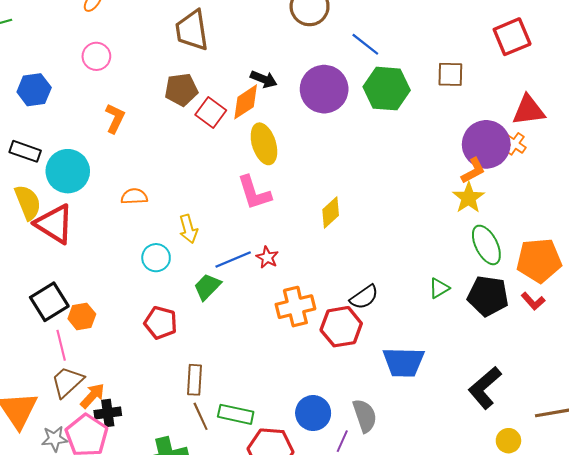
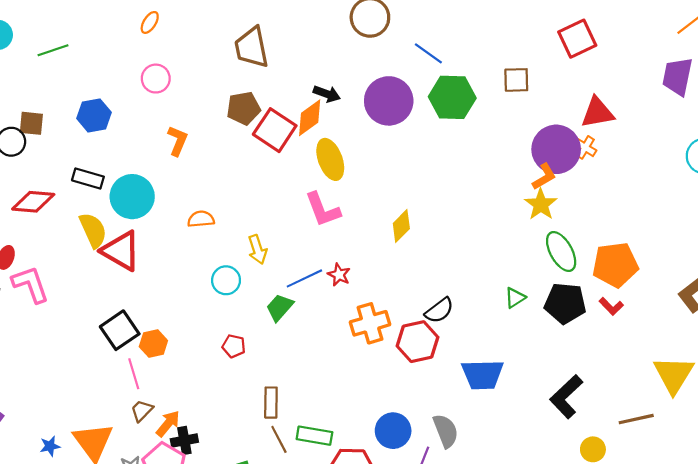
red square: (211, 112) -> (275, 130), size x1.4
red pentagon: (161, 323) -> (234, 346), size x0.7
brown trapezoid: (67, 382) -> (142, 411), size x0.7

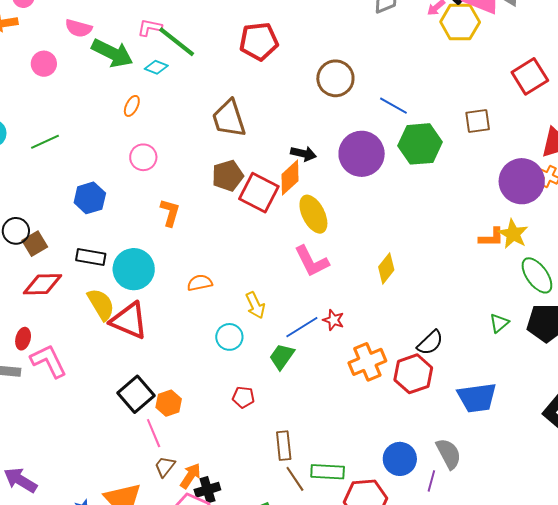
brown square: (31, 123) -> (35, 244), moved, turned -30
orange L-shape: (544, 177) -> (491, 237), moved, turned 36

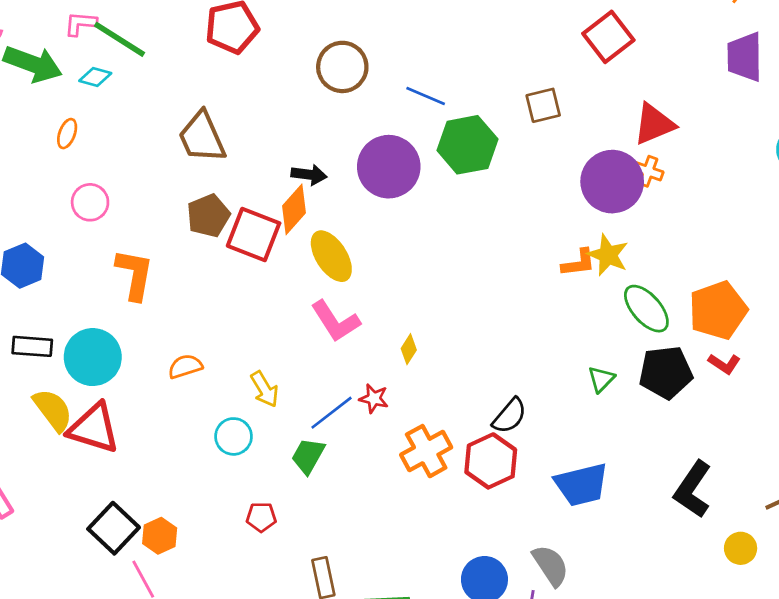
orange L-shape: (170, 213) -> (135, 274), size x1.4
yellow diamond: (386, 268) -> (409, 349), moved, size x0.7

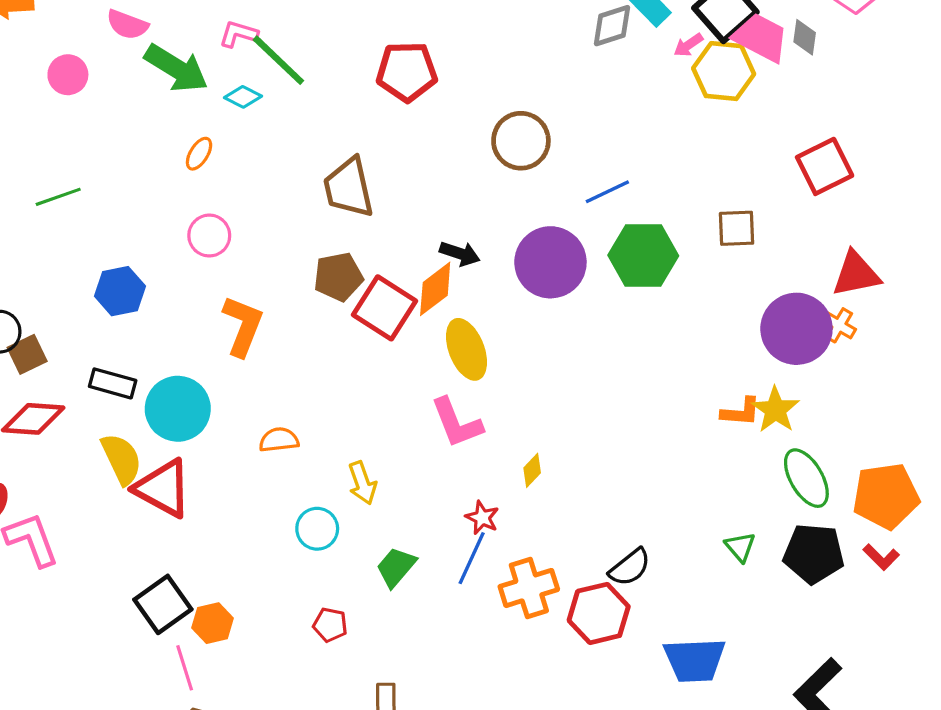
blue line: (426, 96) -> (607, 192), turned -60
green triangle: (601, 379) -> (740, 547), turned -36
blue line: (332, 413) -> (472, 558), moved, turned -39

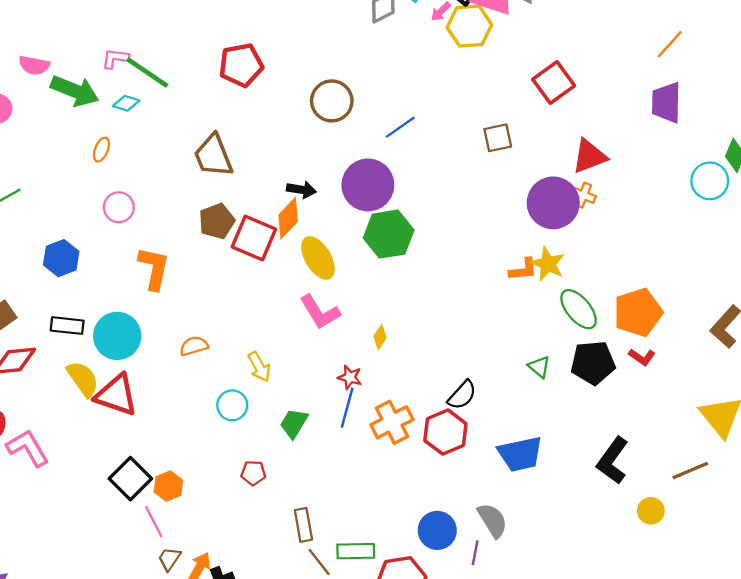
green hexagon: (643, 255) -> (389, 234), moved

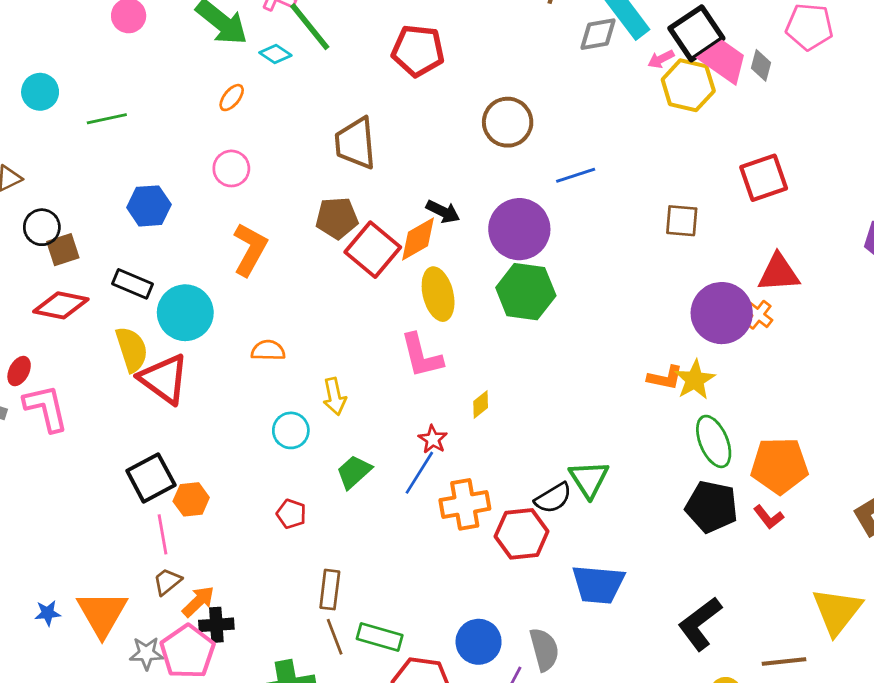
green triangle: (539, 367) -> (589, 479), moved, size x1.5

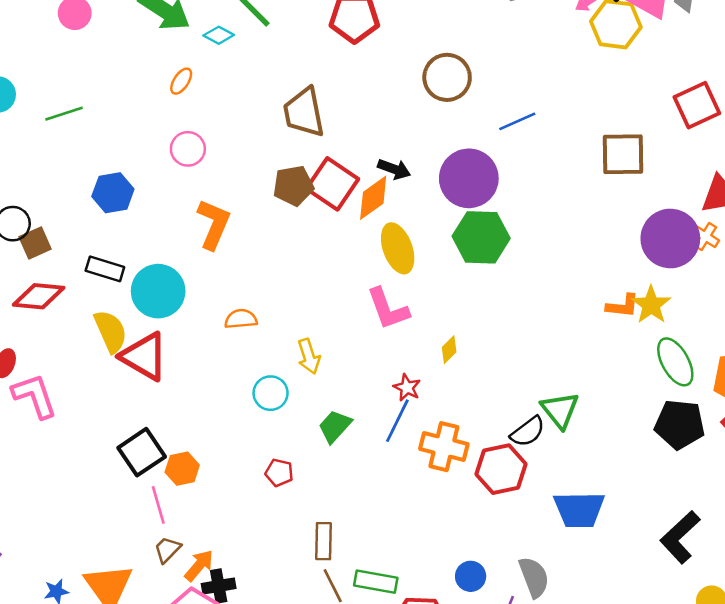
brown square: (682, 221) -> (623, 154), size x1.4
red square: (373, 250) -> (332, 184), moved
orange cross: (465, 504) -> (444, 447), turned 30
blue circle: (479, 642) -> (471, 576), size x0.7

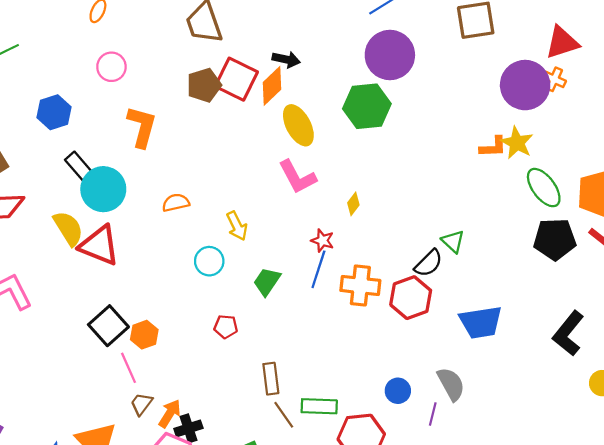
purple circle: (469, 178) -> (390, 55), moved
black rectangle: (105, 269) -> (80, 167), moved, turned 40
green triangle: (560, 410) -> (453, 241), size x0.7

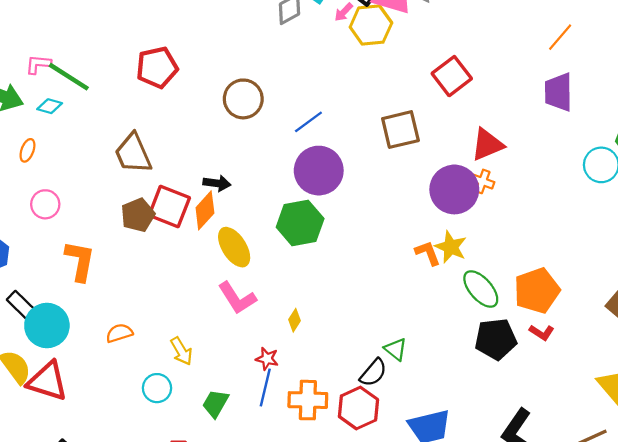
orange L-shape: (493, 147) -> (428, 253), turned -104

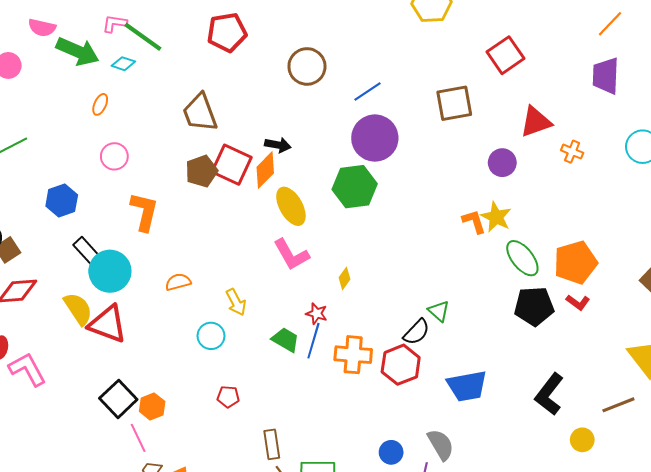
orange cross: (483, 181) -> (572, 152), moved
purple circle: (454, 189) -> (502, 163), size x0.6
green trapezoid: (215, 403) -> (286, 340), moved, turned 88

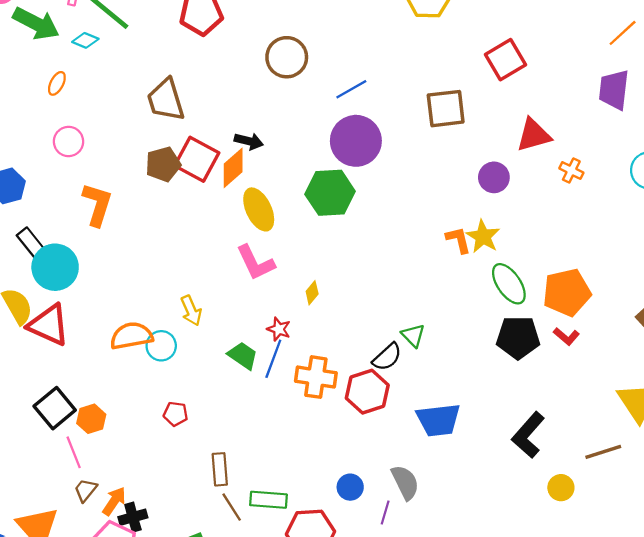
orange semicircle: (178, 282) -> (131, 336), moved, size x1.5

